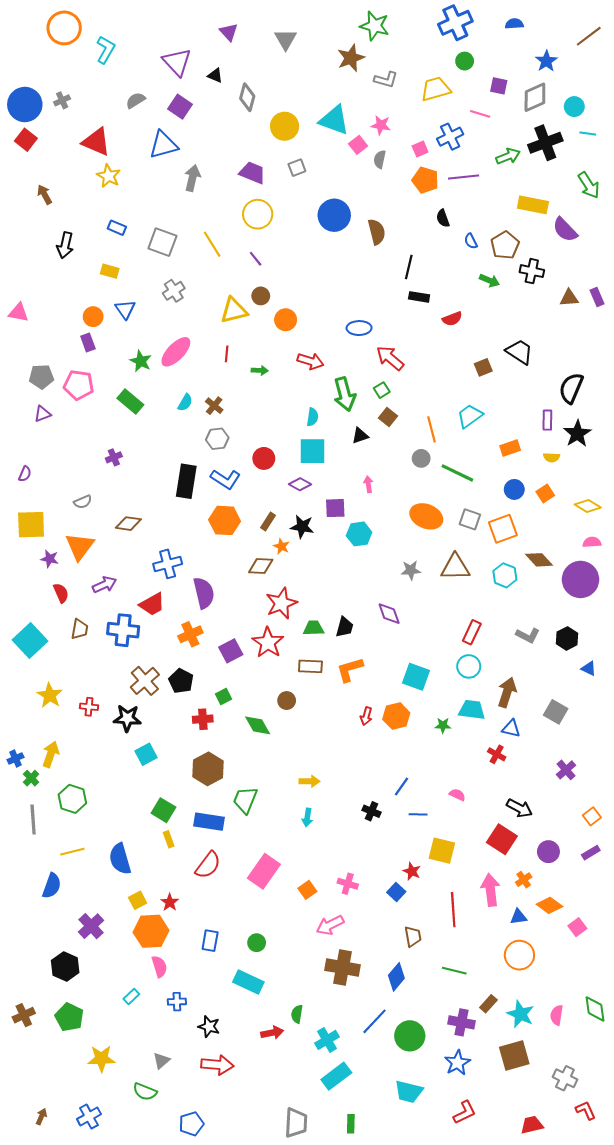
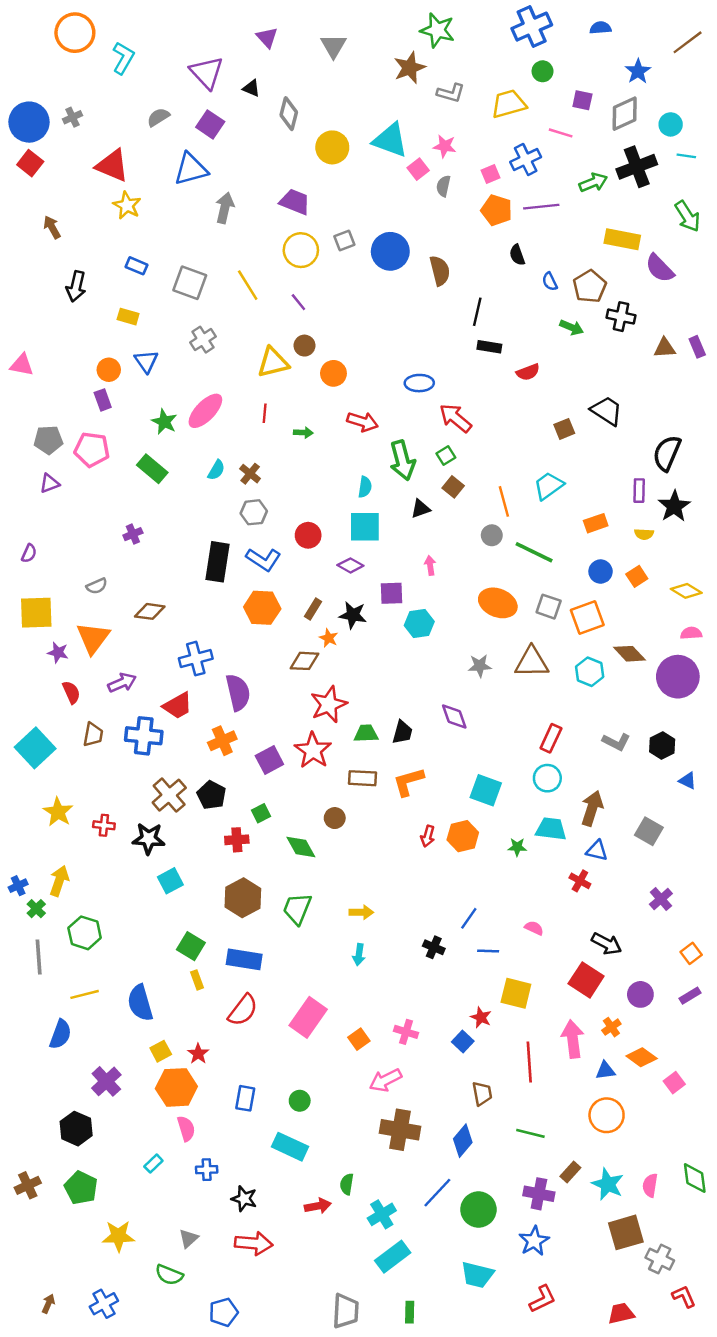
gray square: (297, 168) -> (344, 240), moved
green trapezoid: (245, 800) -> (297, 909), moved
brown square: (514, 1055) -> (626, 1232), moved

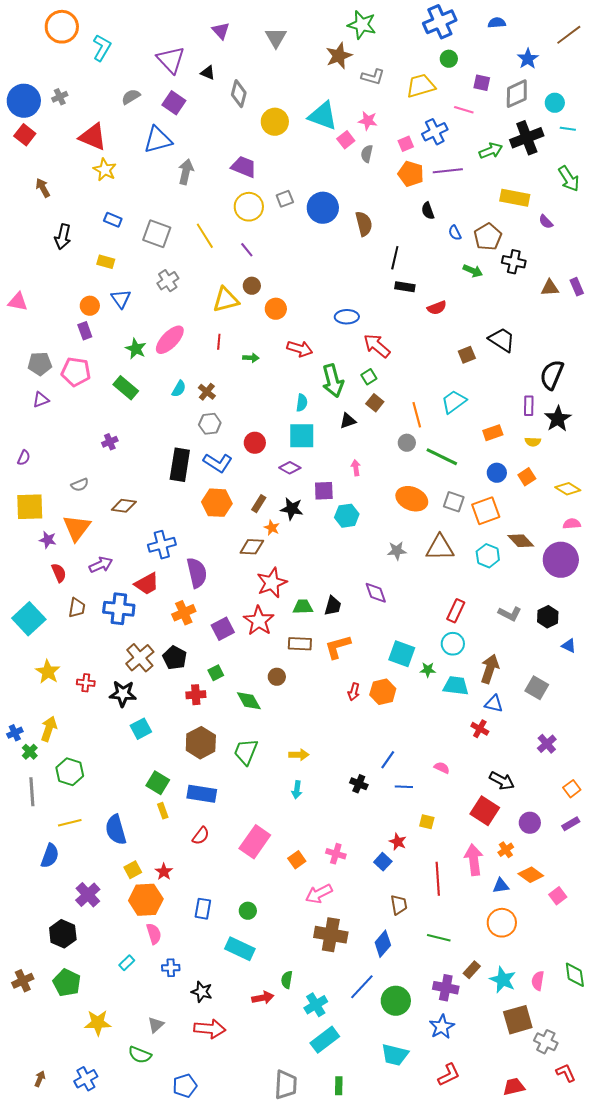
purple semicircle: (660, 268) -> (546, 222), size x0.6
green star: (517, 847) -> (428, 670), moved
yellow square: (516, 993) -> (427, 822), size x0.6
red semicircle: (243, 1010) -> (201, 836), size x0.7

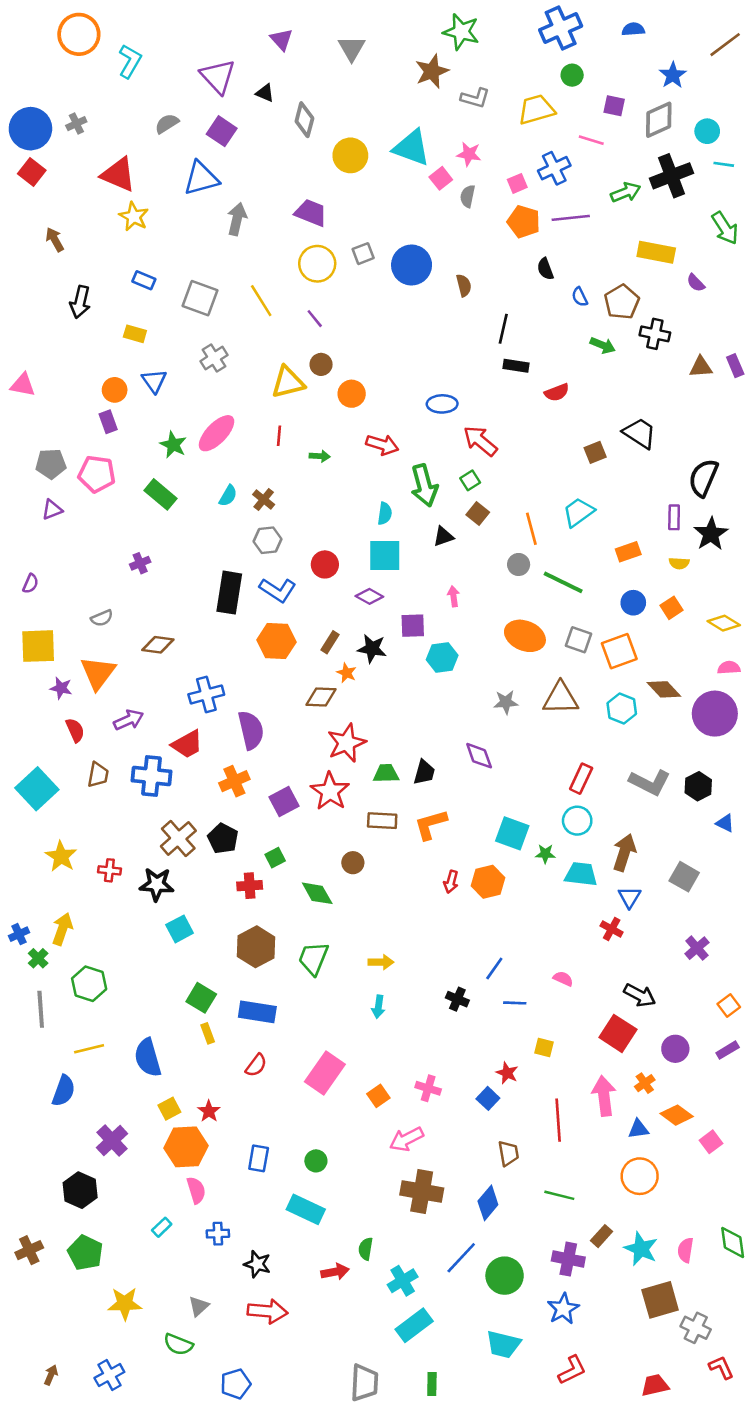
brown semicircle: (364, 224) -> (464, 285), size x0.7
gray L-shape: (510, 614) -> (650, 782), size x1.4
blue triangle: (494, 704) -> (629, 897), turned 48

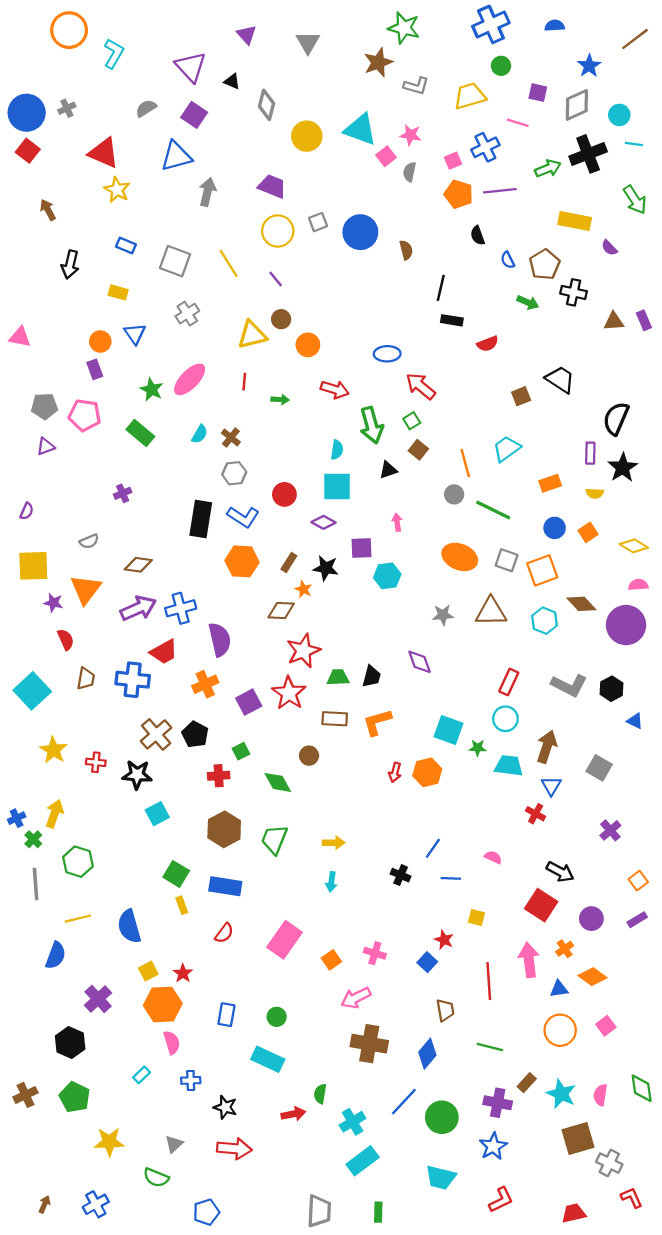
purple arrow: (129, 720) -> (138, 608), moved, size x1.4
pink square: (711, 1142) -> (606, 1026), moved

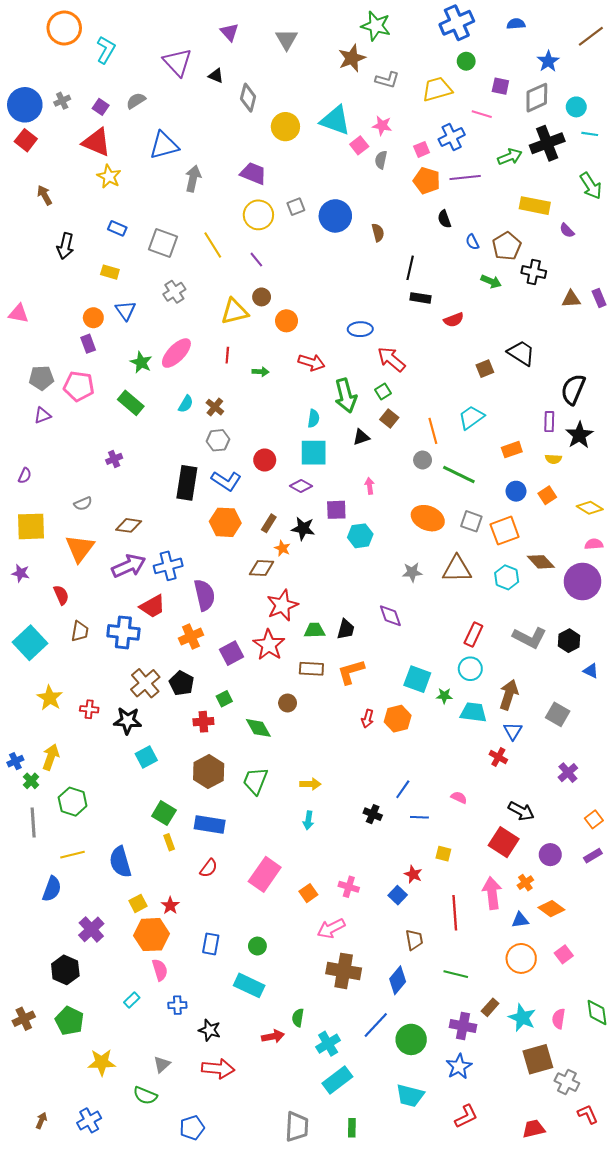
purple square: (194, 115) -> (101, 107), moved, size x0.7
purple star: (53, 603) -> (21, 573), moved

